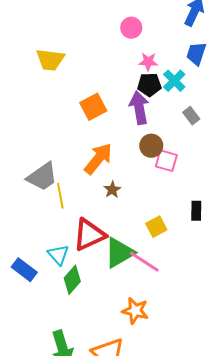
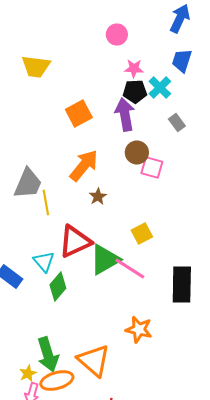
gray trapezoid: (42, 177) -> (28, 184), turned -32
black rectangle: (196, 211) -> (182, 284), moved, size x1.8
orange star: (135, 311) -> (139, 330), moved

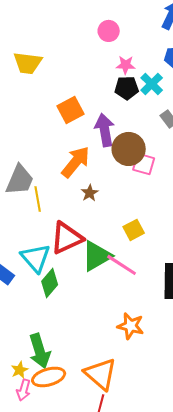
purple arrow: (125, 114) -> (105, 130), moved
brown circle: (137, 152) -> (129, 149), size x1.4
cyan triangle: (44, 262) -> (36, 258), size x1.4
orange triangle: (94, 360) -> (101, 374), moved

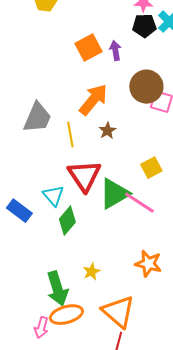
purple arrow: (105, 130) -> (115, 51), moved, size x0.6
yellow line: (38, 199) -> (70, 135), moved
red triangle: (67, 238) -> (84, 176), turned -39
cyan triangle: (36, 258) -> (53, 196), size x0.7
yellow star: (20, 370) -> (91, 272), moved

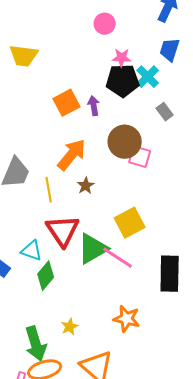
black pentagon: (144, 26) -> (123, 81), size x1.4
yellow square: (151, 168) -> (130, 223), size x1.4
cyan triangle: (53, 196) -> (32, 251), turned -30

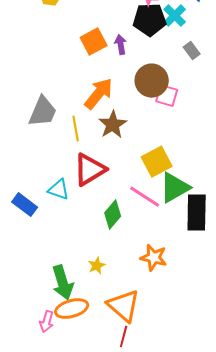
brown star: (86, 186) -> (113, 125), size x1.6
red triangle: (63, 231) -> (90, 170), turned 33
green triangle: (93, 249) -> (175, 188), moved
green diamond: (46, 276) -> (113, 215), moved

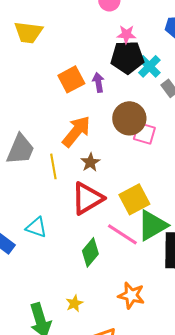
cyan cross: (175, 16) -> (149, 66), moved
brown star: (113, 125) -> (90, 162), size x0.7
red triangle: (90, 170) -> (87, 198), moved

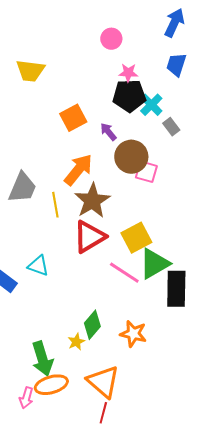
purple arrow: (98, 82) -> (108, 132), moved, turned -30
brown star: (90, 162) -> (92, 201), size x1.8
green diamond: (90, 252) -> (92, 325), moved

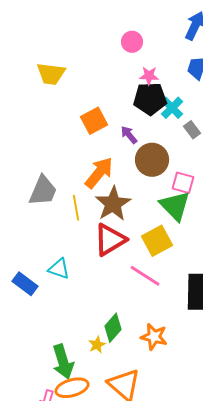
pink square: (146, 172) -> (183, 183), moved
green triangle: (154, 264) -> (175, 206), moved, turned -44

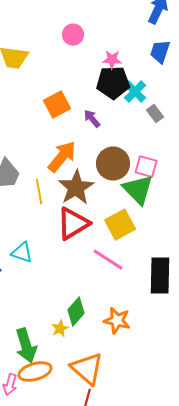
pink circle: (132, 42) -> (73, 35), moved
brown circle: (152, 160) -> (113, 164), moved

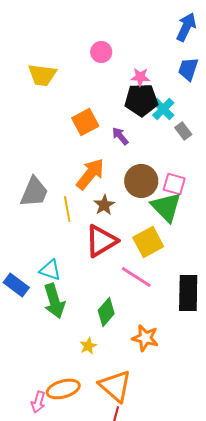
brown star: (76, 188) -> (104, 205), size x0.6
green diamond: (76, 312) -> (106, 312), moved
green arrow: (26, 346) -> (54, 301), moved

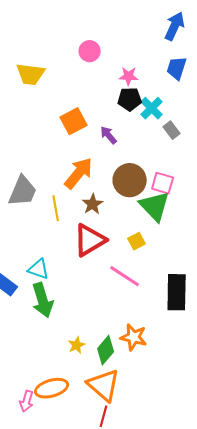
black pentagon: (141, 100) -> (130, 99), size x0.7
yellow square: (148, 242) -> (137, 241), size x0.6
green diamond: (106, 312) -> (106, 350), moved

